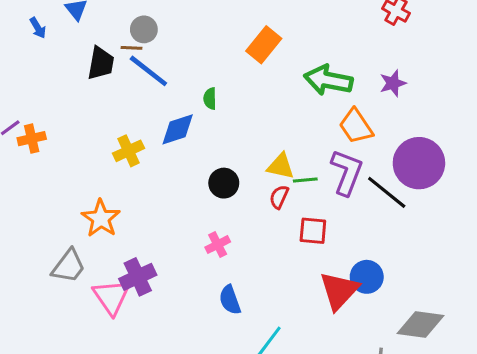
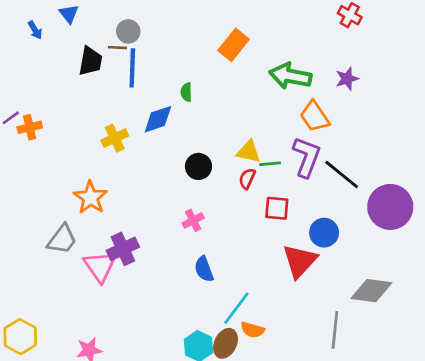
blue line: (148, 71) -> (132, 68), turned 54
purple circle: (419, 163) -> (390, 207), moved
blue circle: (367, 277) -> (324, 233), moved

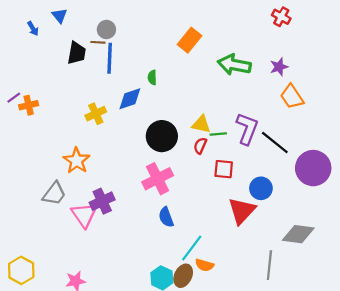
orange trapezoid: (315, 116) -> (292, 97), moved
black circle: (198, 166) -> (162, 136), size x1.5
pink cross: (193, 220) -> (158, 179), size x1.8

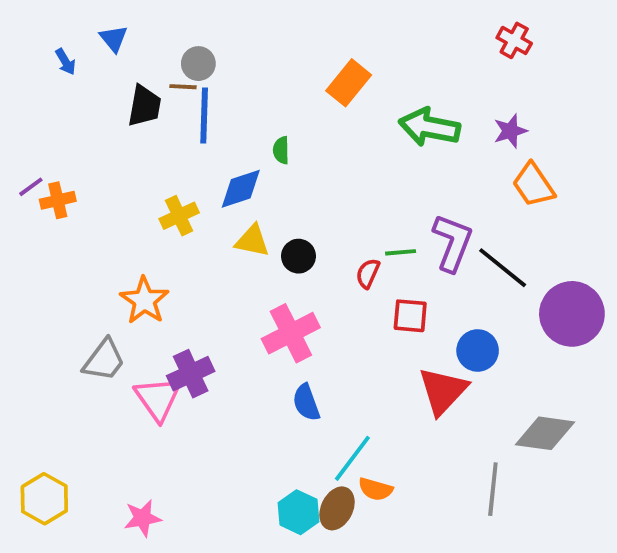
yellow triangle: (201, 124) -> (252, 241), moved
black circle: (162, 136) -> (298, 256), size x0.6

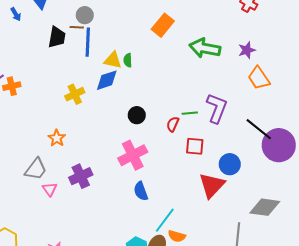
yellow triangle: (252, 241) -> (113, 60), moved
black line: (503, 268) -> (259, 129), moved
orange star: (144, 300) -> (57, 138), size x0.7
pink triangle: (158, 399) -> (50, 189), moved, size x0.6

